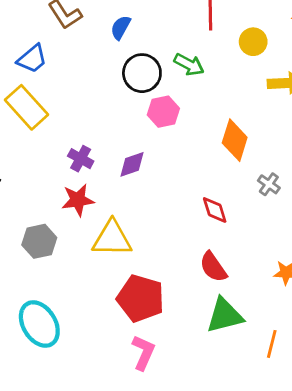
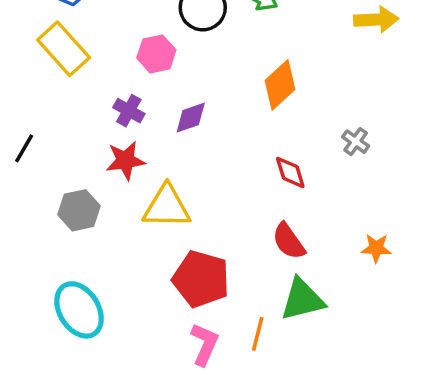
pink hexagon: (163, 112) -> (156, 54), moved
orange diamond: (235, 140) -> (280, 85), moved, turned 30
orange line: (272, 344) -> (258, 334), moved

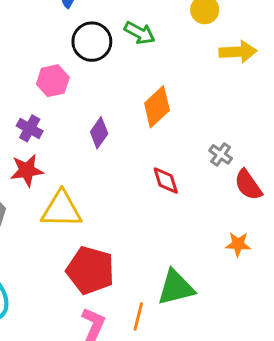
purple diamond: (191, 118) -> (99, 133), moved, turned -36
red semicircle: (289, 241) -> (248, 185), moved

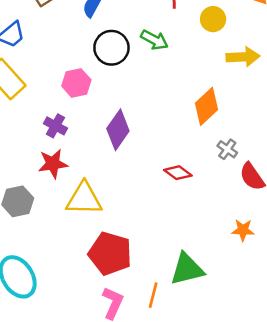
orange diamond: (157, 107) -> (207, 106), moved
purple diamond: (99, 133) -> (118, 130), size x1.4
red diamond: (166, 181) -> (178, 173), turned -36

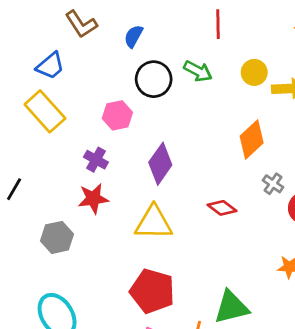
yellow circle: (213, 19) -> (254, 72), moved
yellow triangle: (84, 199) -> (154, 223), moved

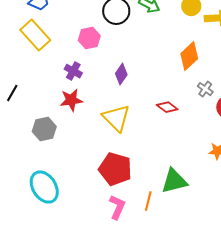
purple diamond: (160, 164) -> (121, 74), size x0.7
yellow triangle: (154, 223) -> (116, 118), turned 44

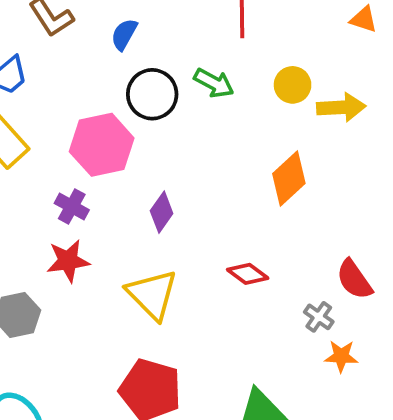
pink hexagon: (89, 38) -> (102, 145), size x1.5
gray cross: (205, 89) -> (319, 317), moved

